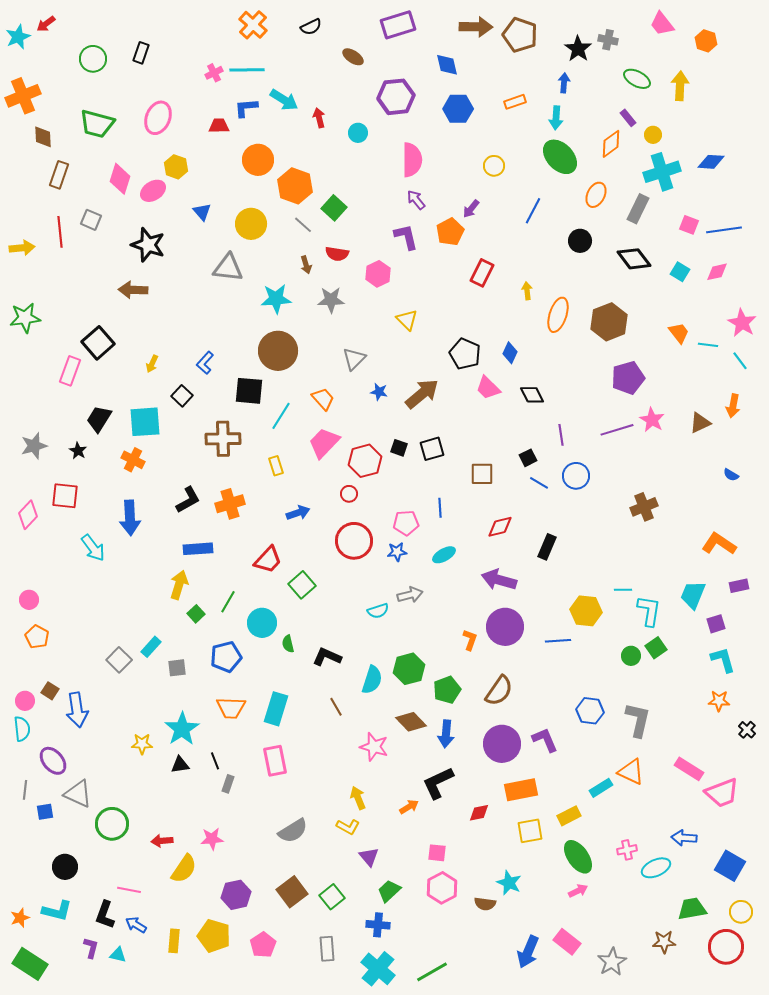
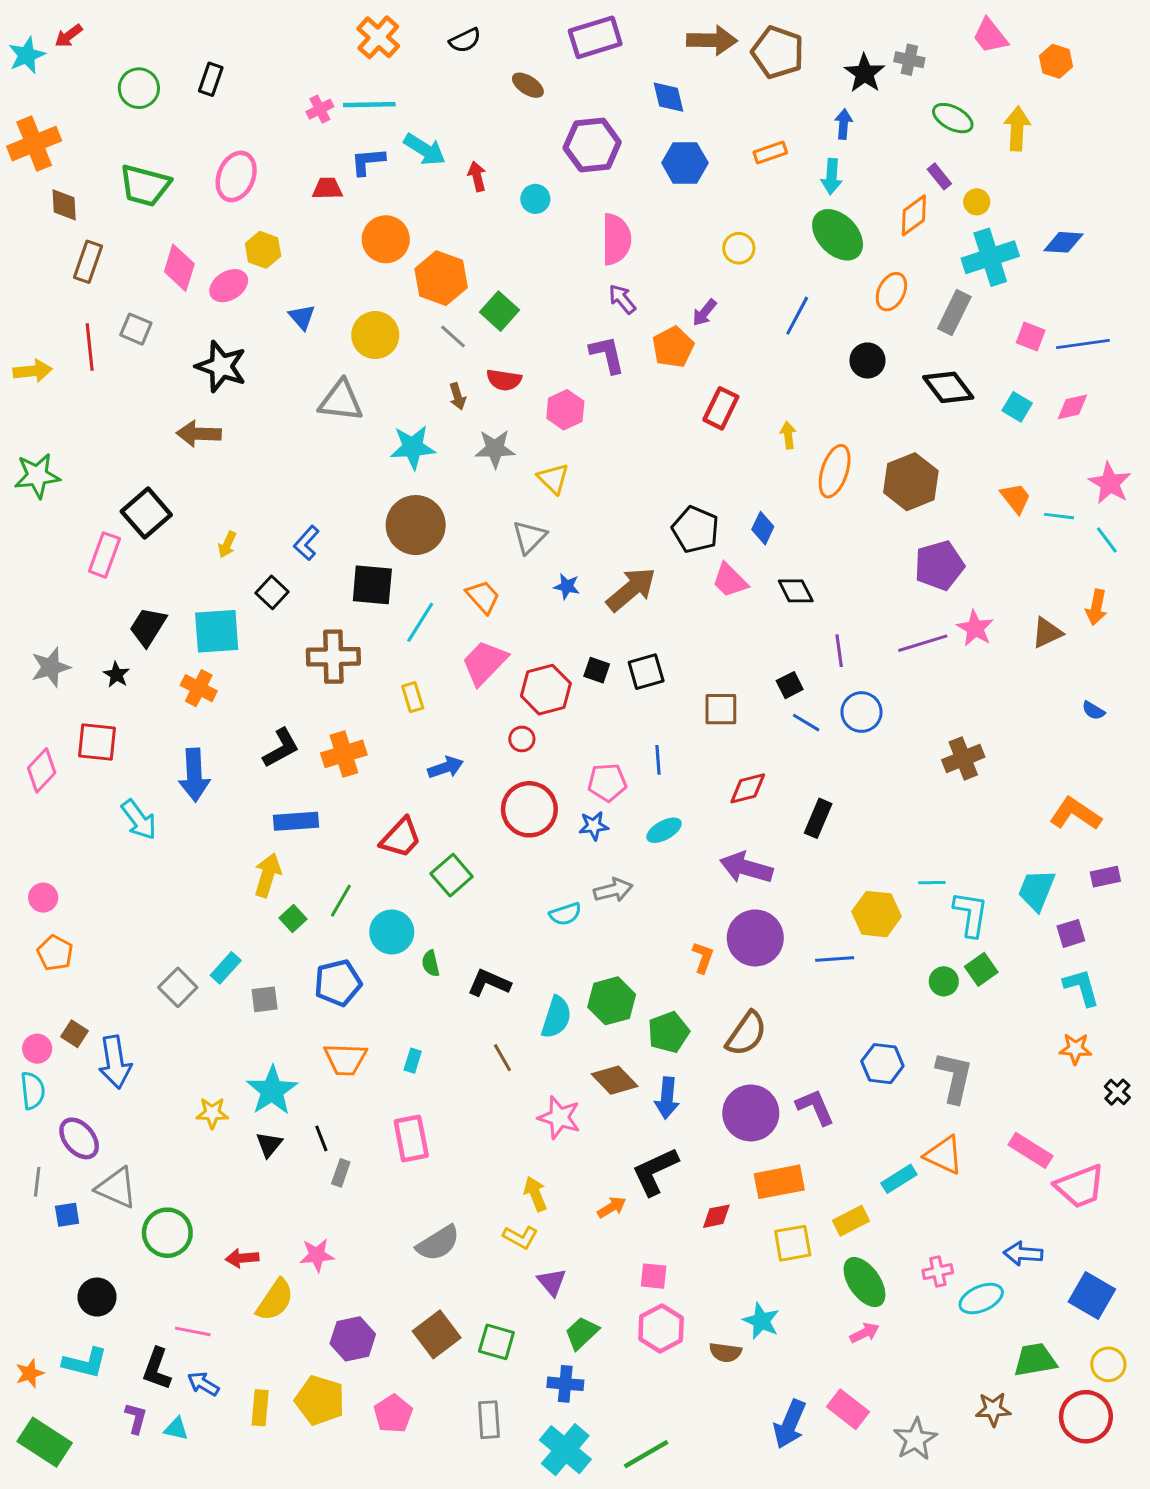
yellow triangle: (407, 320) -> (553, 479), moved
cyan rectangle: (276, 709) -> (413, 1061), size x0.5
black triangle: (180, 765) -> (269, 1144), turned -42
green square: (332, 897) -> (496, 1342), turned -35

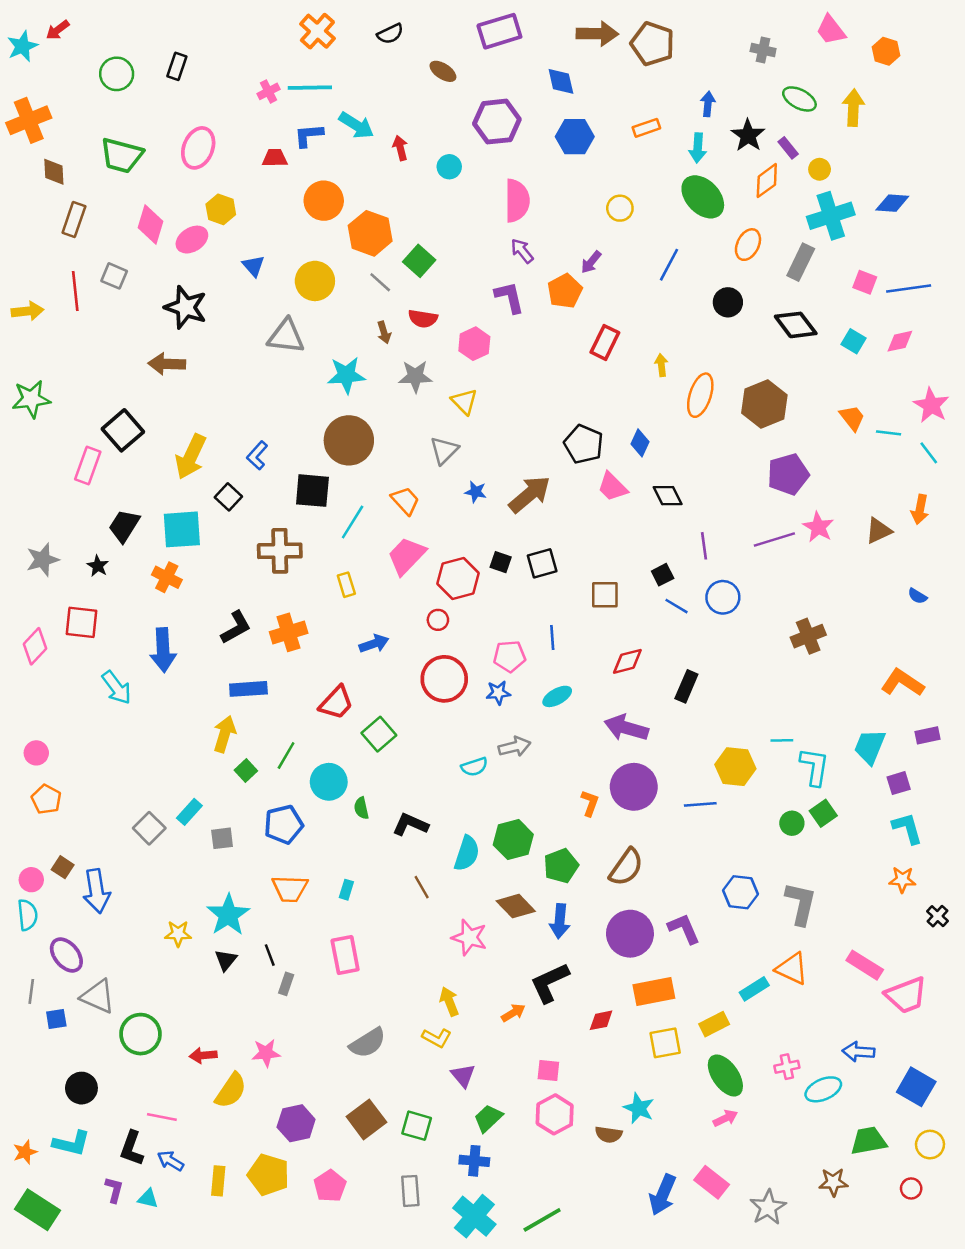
black star: (864, 73) -> (748, 135), moved
yellow arrow: (227, 544) -> (191, 457), size x2.0
red circle: (1086, 1417) -> (911, 1188), size x0.5

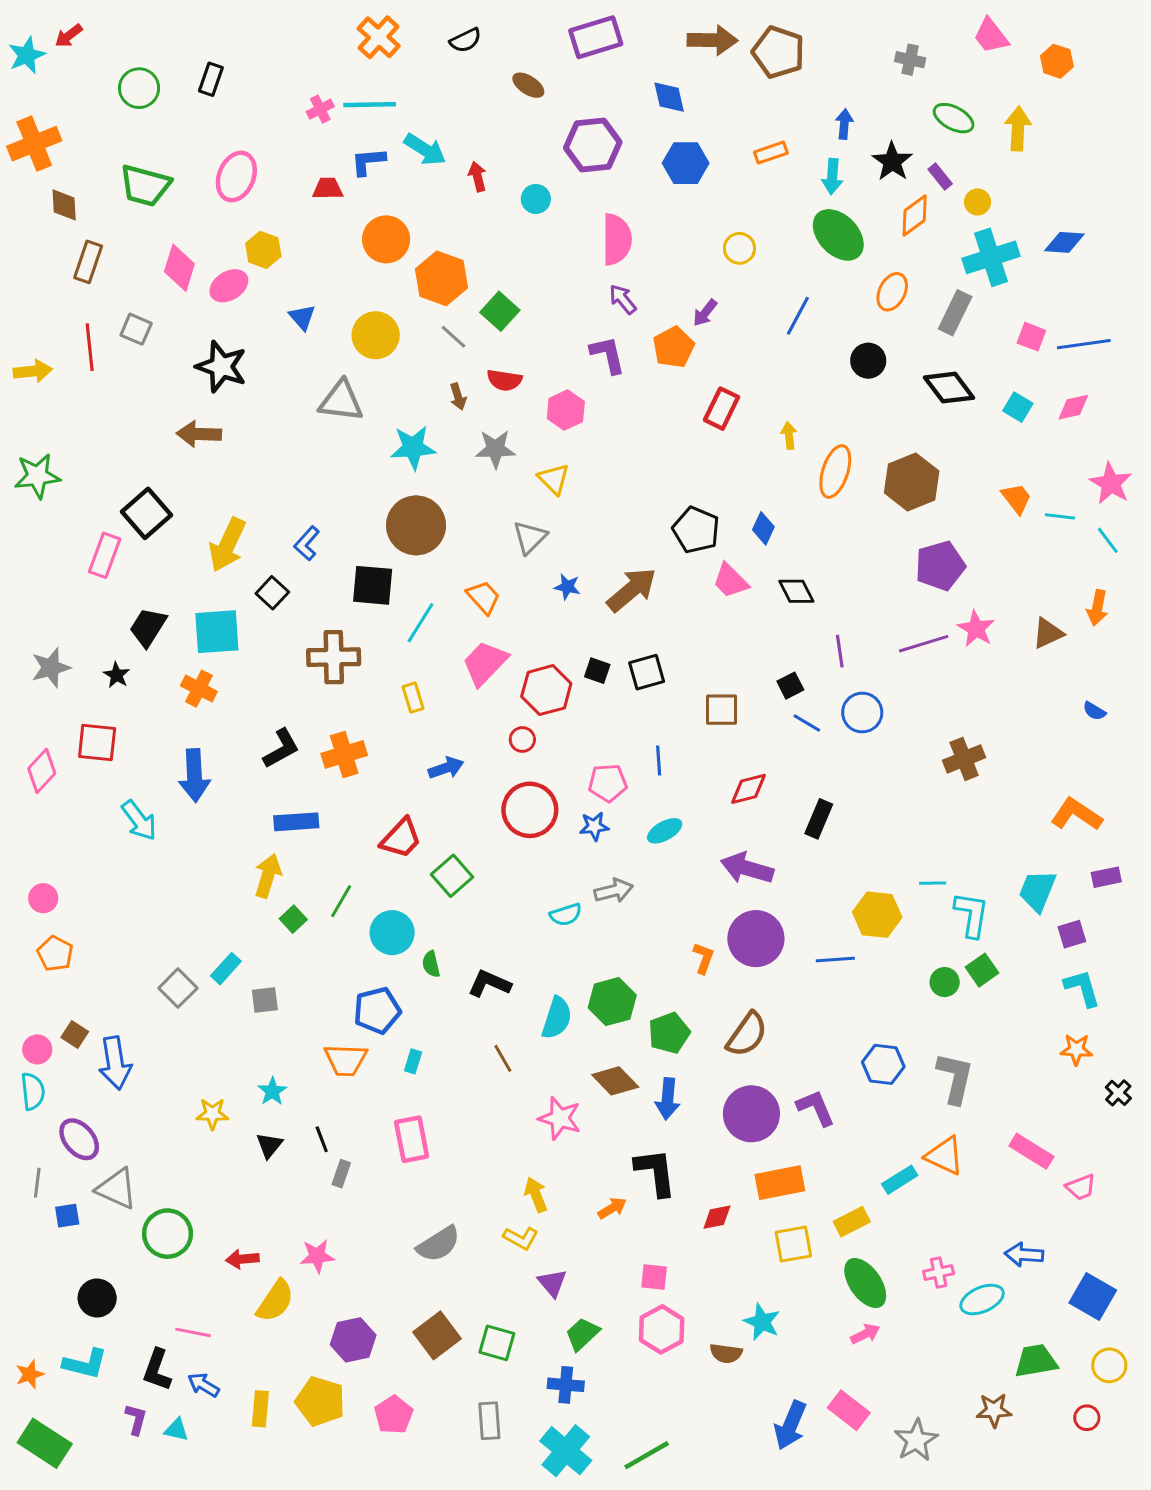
blue pentagon: (284, 824) -> (377, 1010), moved
cyan star: (228, 915) -> (272, 1091), size x0.6
black L-shape: (550, 983) -> (656, 1172), turned 108
pink trapezoid: (906, 995) -> (1081, 1187), size x0.6

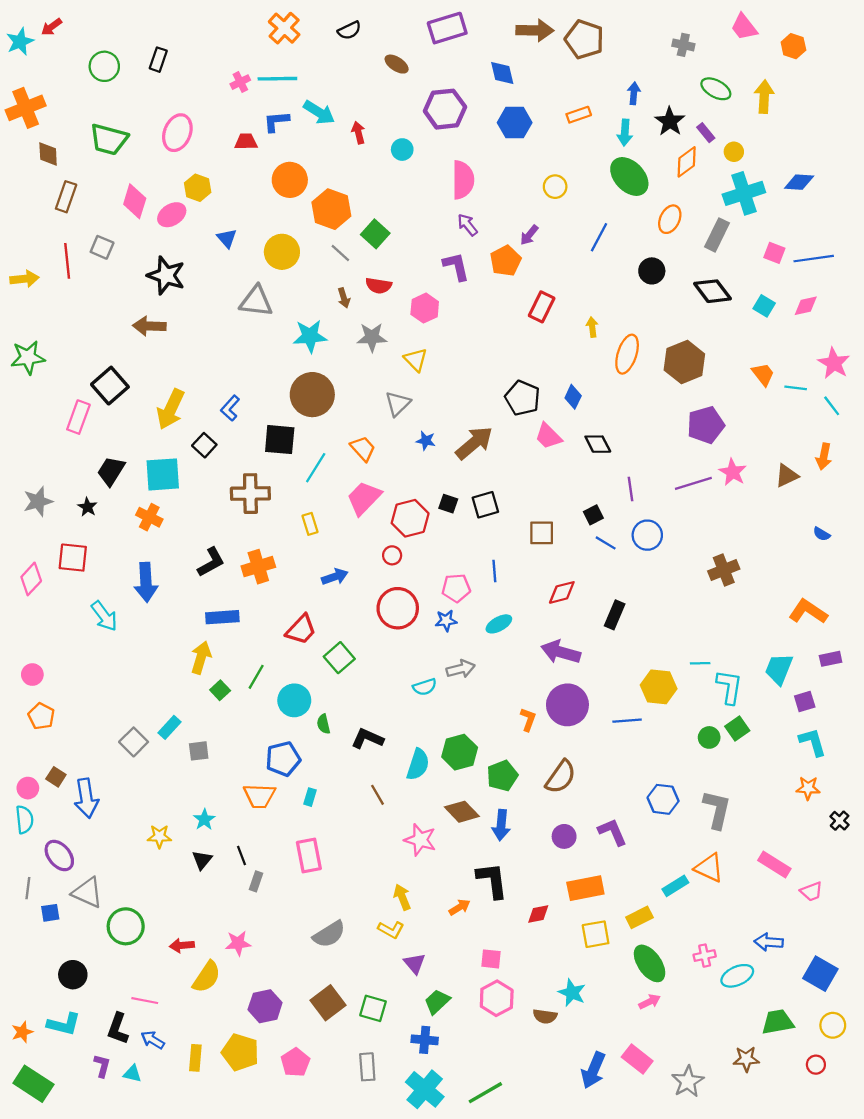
purple circle: (751, 1114) -> (564, 836), size x0.6

